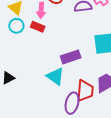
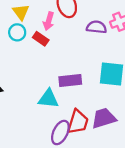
cyan triangle: (55, 76) -> (48, 99), turned -42

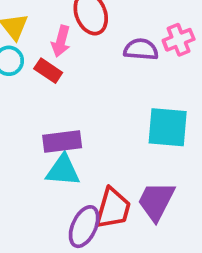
purple rectangle: (70, 81) -> (62, 141), moved
purple trapezoid: (104, 118) -> (156, 201), turned -45

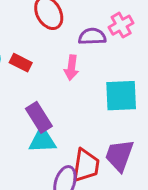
pink arrow: (61, 41) -> (71, 68), moved
purple rectangle: (62, 141) -> (39, 117), turned 72

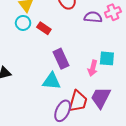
pink arrow: (71, 68) -> (93, 68), moved
cyan square: (121, 96) -> (107, 58), size x0.7
purple rectangle: (39, 117) -> (61, 59), moved

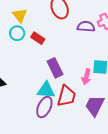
red trapezoid: (78, 101) -> (66, 96), moved
purple ellipse: (63, 111) -> (44, 107), moved

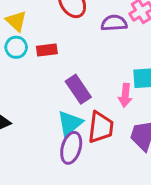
red rectangle: (38, 38) -> (47, 50), turned -32
cyan triangle: (46, 90) -> (70, 123), turned -36

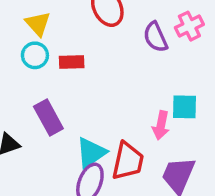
purple semicircle: (114, 23) -> (155, 37), turned -115
purple rectangle: (78, 89) -> (48, 118), moved

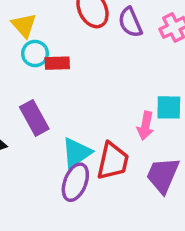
purple semicircle: (155, 37) -> (130, 22), moved
cyan circle: (35, 55) -> (35, 54), moved

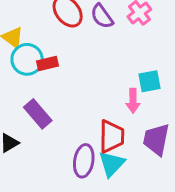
cyan circle: (35, 54) -> (27, 59), size x1.4
cyan triangle: (76, 153) -> (112, 164), moved

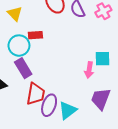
cyan circle: (27, 59) -> (19, 46), moved
red trapezoid: (112, 136) -> (36, 94), moved

